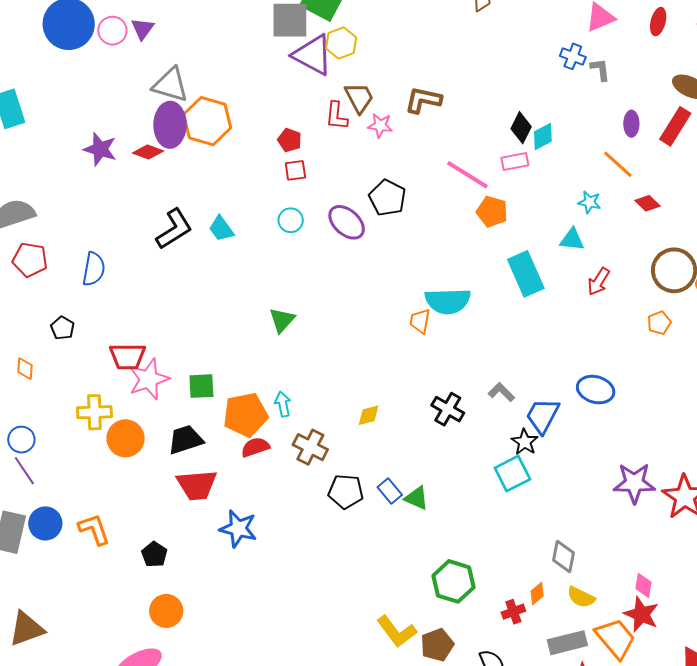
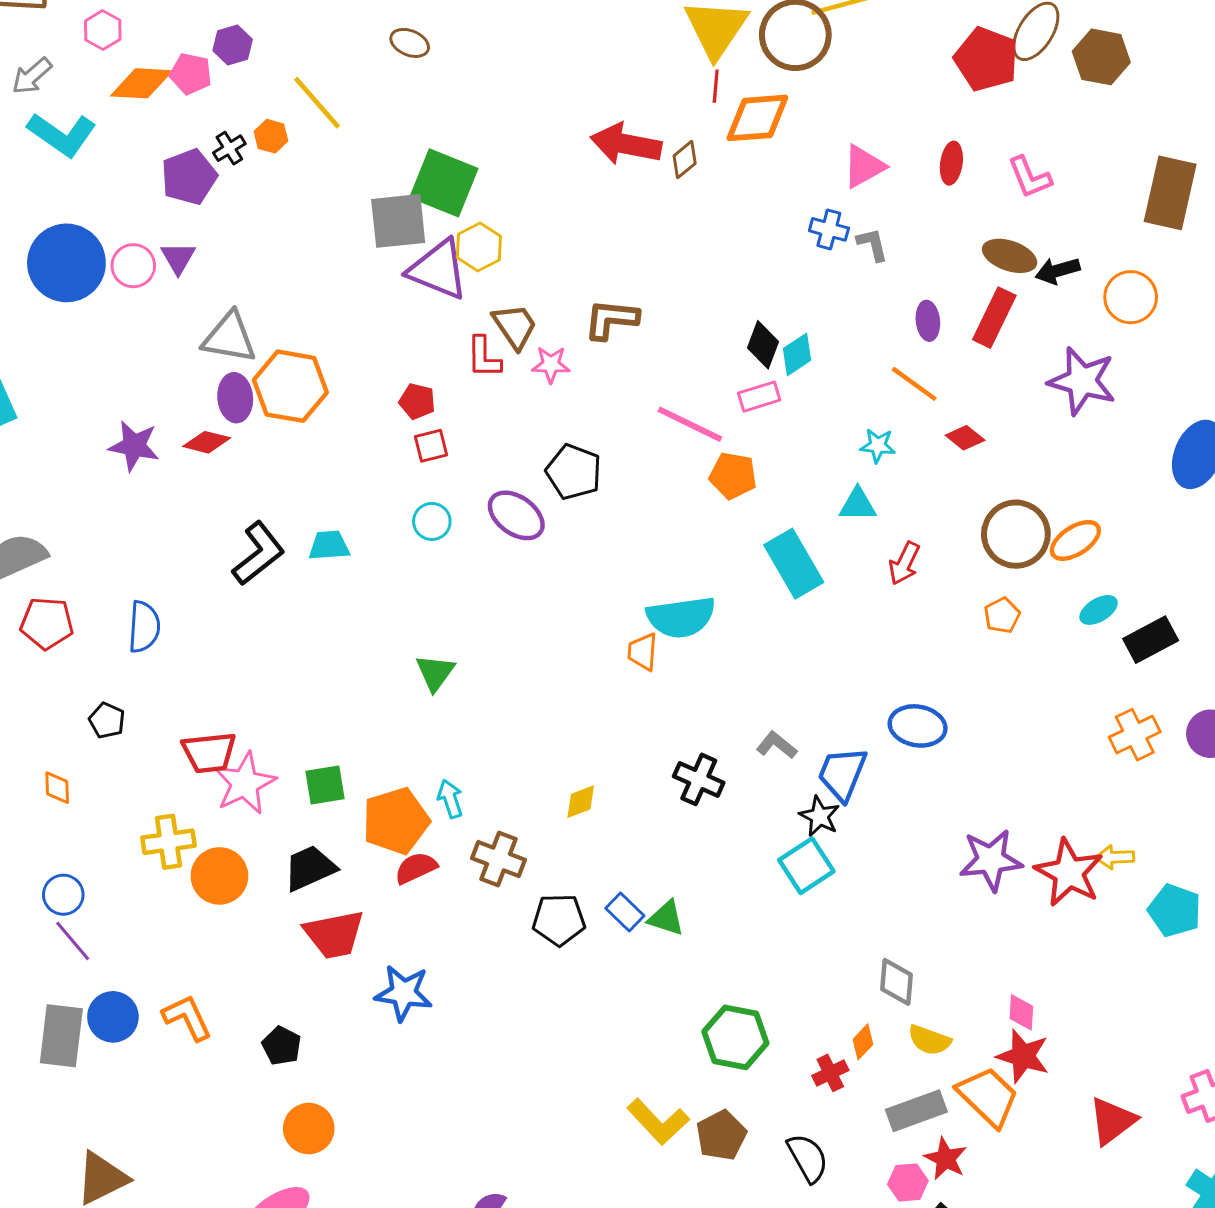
purple ellipse: (170, 125) -> (235, 398), size x0.7
cyan trapezoid: (221, 229) -> (329, 545), turned 128

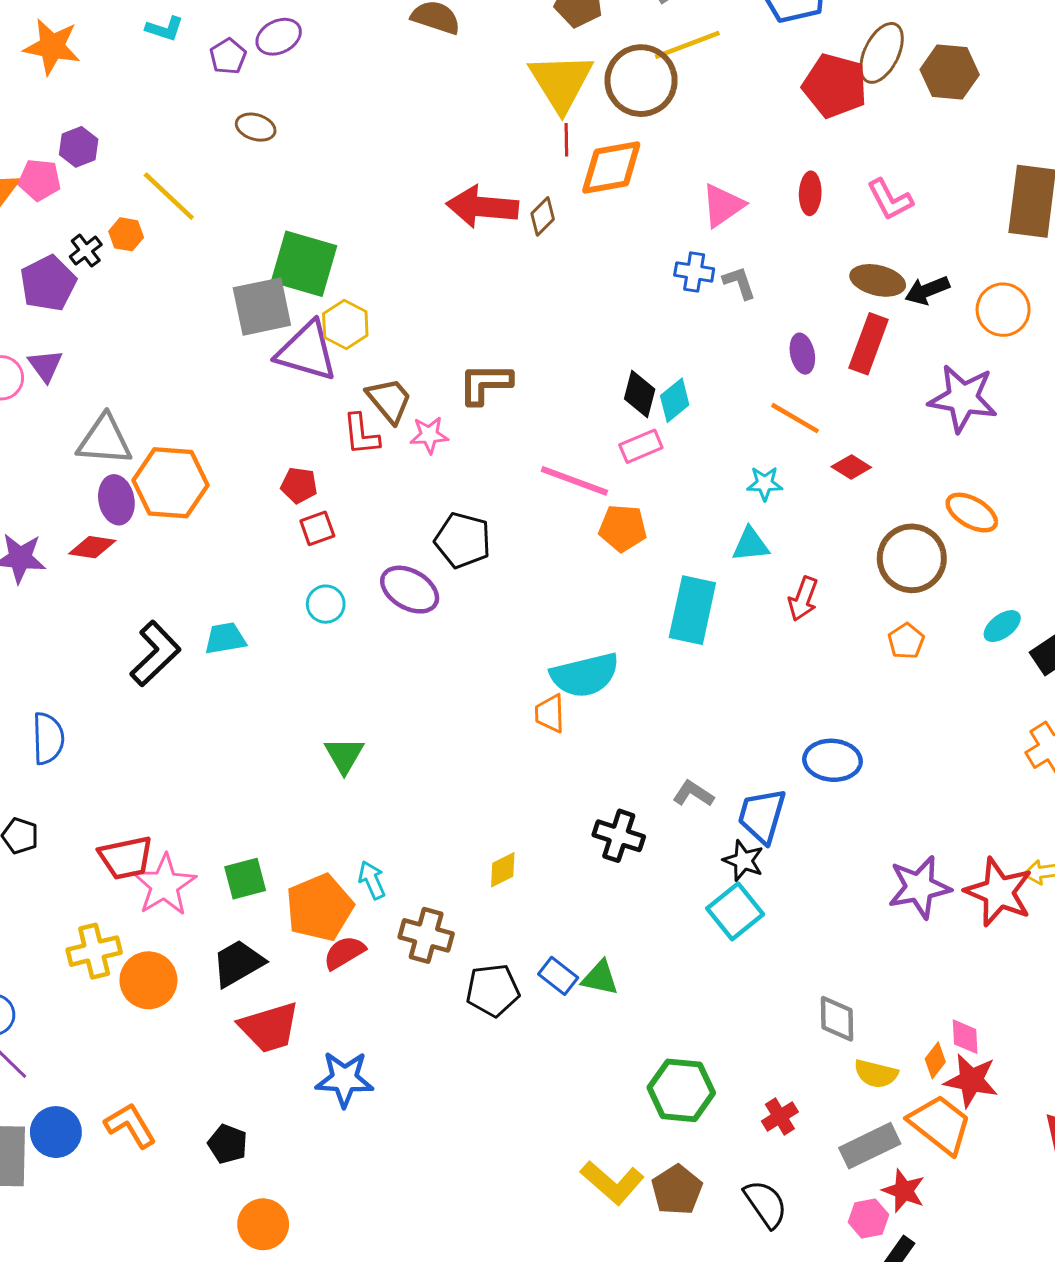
orange ellipse: (1075, 540) -> (972, 513), moved, turned 69
cyan rectangle: (794, 564) -> (692, 610), turned 48
orange diamond: (863, 1042) -> (935, 1060), moved

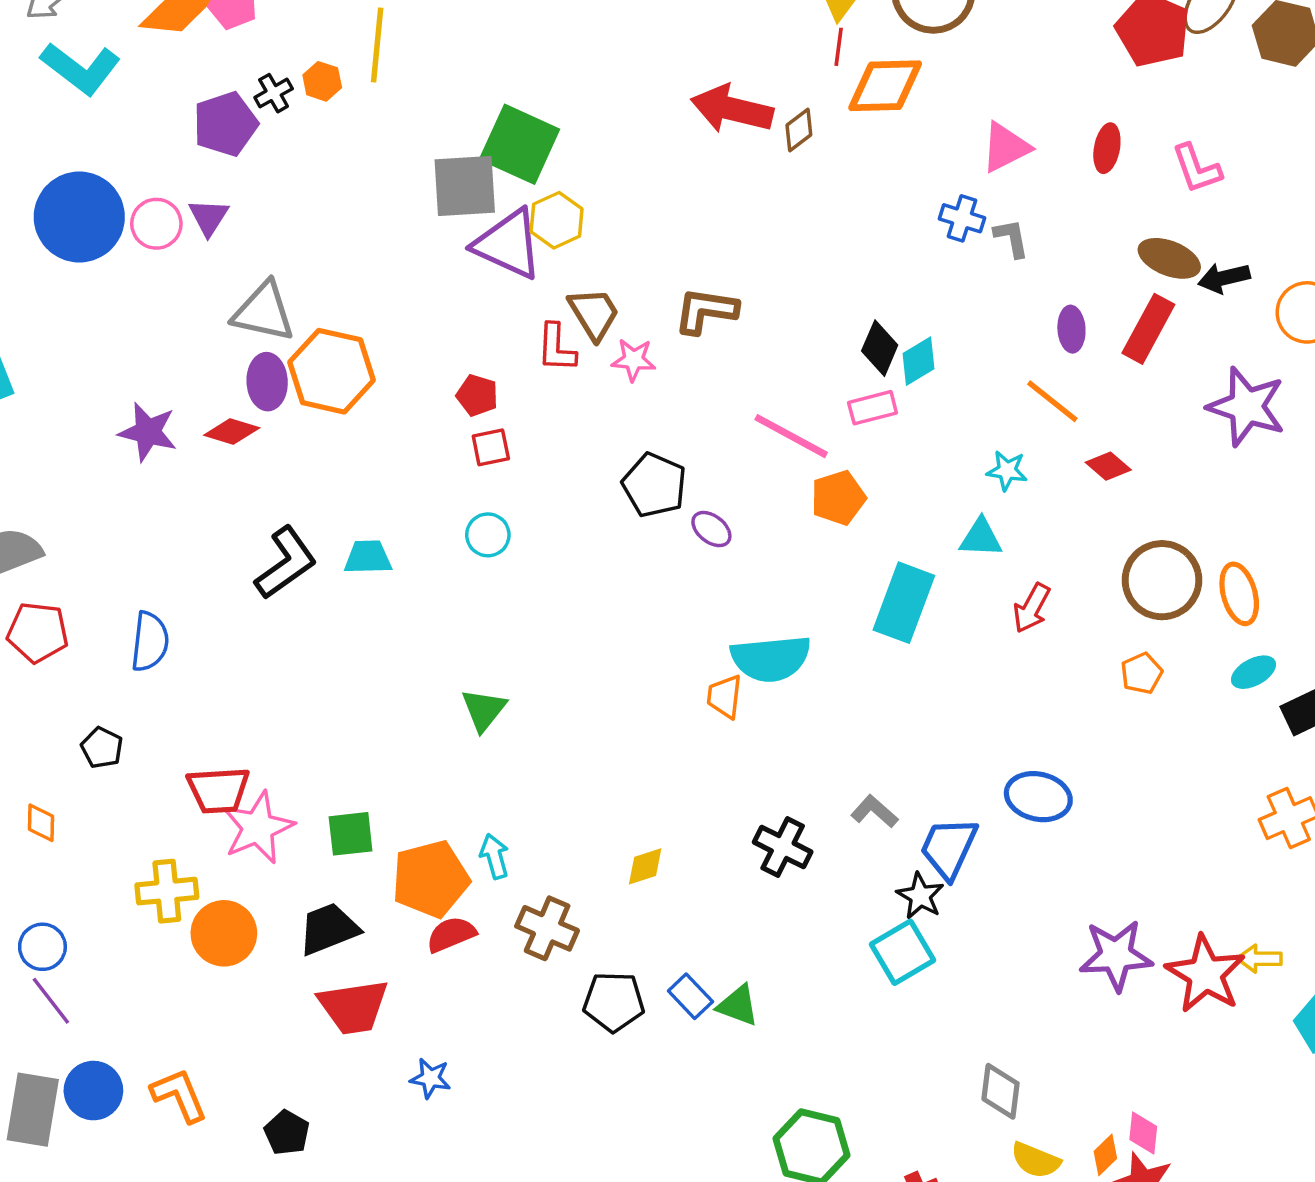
yellow line: (169, 196) -> (377, 45), turned 44
orange ellipse: (972, 513) -> (1239, 594), moved, turned 36
orange pentagon: (623, 528) -> (838, 498), turned -30
purple ellipse: (410, 590) -> (711, 529), moved, size x0.6
blue star: (345, 1079) -> (430, 1078), size x0.6

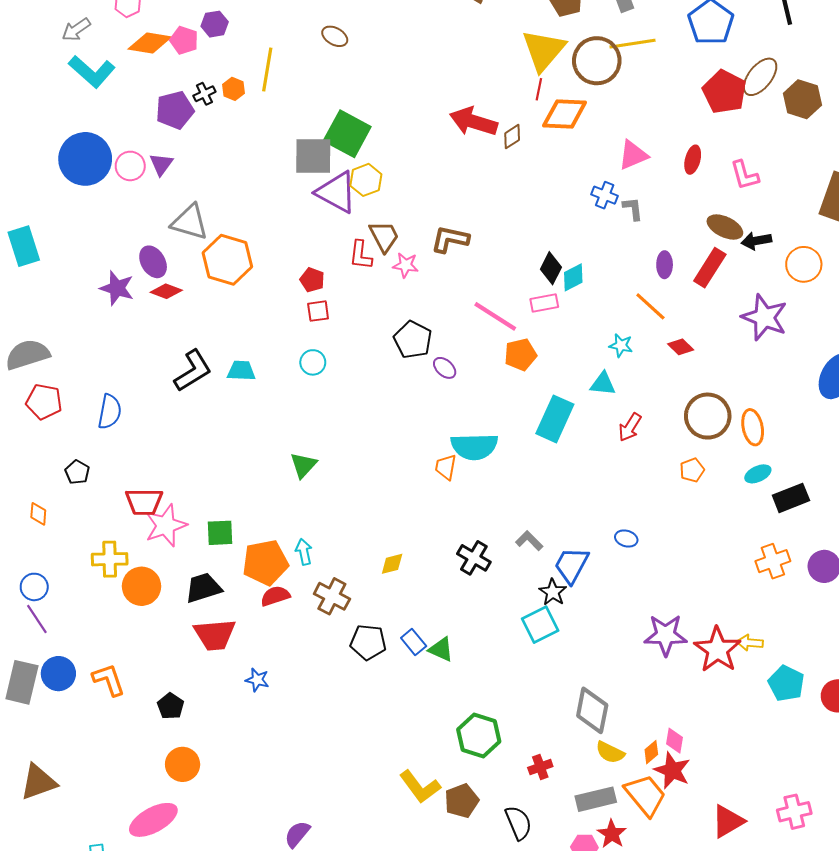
purple ellipse: (267, 382) -> (153, 262), moved, turned -32
blue ellipse: (1038, 797) -> (626, 539), size x0.6
gray diamond: (1001, 1091) -> (592, 710), size x1.4

